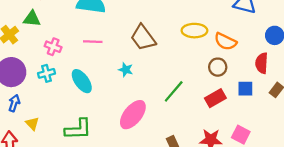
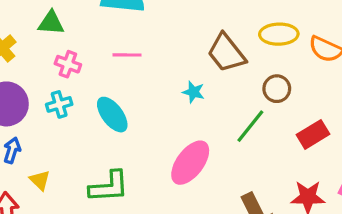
green triangle: (32, 19) -> (51, 23), moved
brown trapezoid: (143, 38) -> (226, 53), moved
brown circle: (218, 67) -> (277, 89), moved
cyan star: (126, 70) -> (194, 92), moved

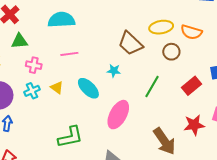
brown circle: (277, 89) -> (171, 52), moved
cyan ellipse: (112, 115) -> (88, 88), moved
yellow triangle: (40, 180) -> (57, 88), moved

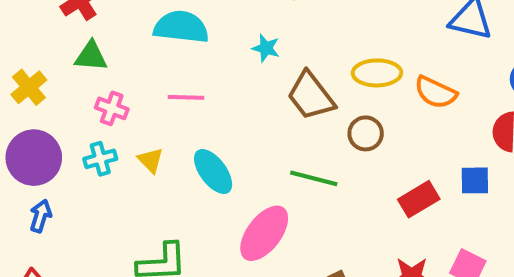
brown circle: (171, 52) -> (366, 133), moved
cyan star: (114, 71) -> (266, 48), moved
green line: (152, 86) -> (314, 178), moved, turned 65

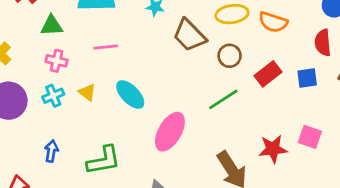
green triangle: (91, 56) -> (52, 26), moved
green line: (314, 178) -> (223, 99), moved, turned -40
red rectangle: (419, 199) -> (268, 74), moved
blue arrow: (41, 216) -> (51, 151), moved

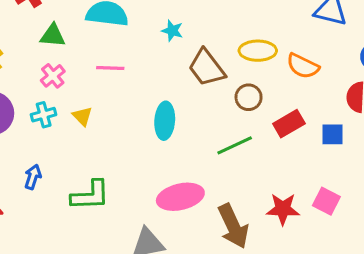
pink cross: (57, 61) -> (53, 76), turned 30
cyan ellipse: (130, 95) -> (165, 121), moved, turned 40
pink ellipse: (170, 132) -> (180, 197), moved, turned 39

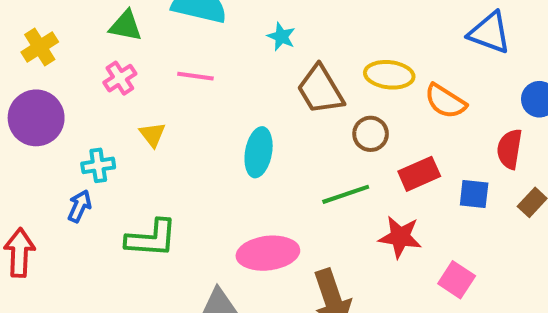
cyan cross: (44, 115) -> (98, 165), moved
red star: (283, 209) -> (400, 237), moved

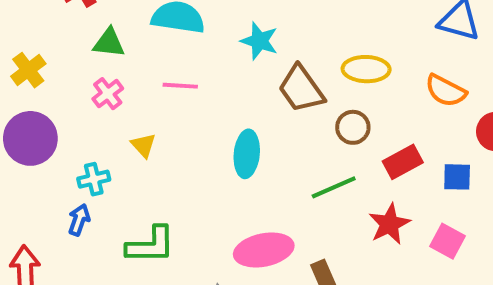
cyan star: (281, 37) -> (259, 41), size x1.4
orange semicircle: (445, 101) -> (446, 91), moved
red star: (400, 237) -> (389, 224), turned -30
pink square: (457, 280) -> (448, 241), moved

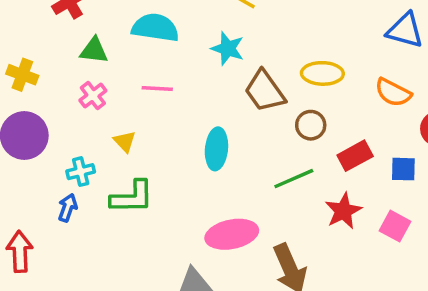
yellow cross: (28, 70) -> (22, 75), turned -32
green L-shape: (151, 245) -> (132, 197), moved

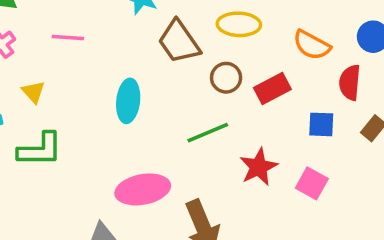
red rectangle: (355, 156) -> (272, 88), moved

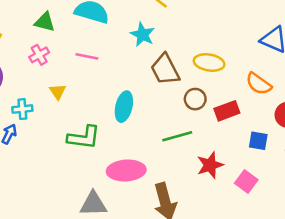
green L-shape: (40, 150) -> (84, 137), moved

